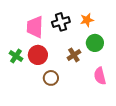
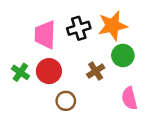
orange star: (87, 20) -> (112, 26), size x1.6

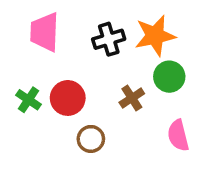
pink trapezoid: (45, 35) -> (45, 32), moved

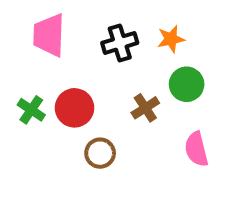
orange star: (155, 36) -> (171, 39), size x0.6

